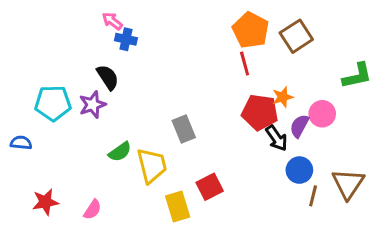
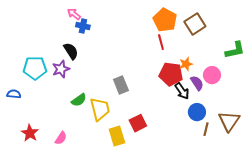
purple semicircle: (299, 126) -> (197, 83), turned 119
red star: (45, 202) -> (30, 133), turned -30

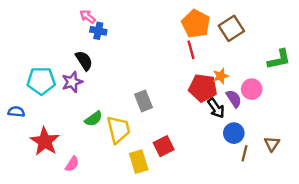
brown triangle: (229, 121) -> (272, 144), size x0.6
red star: (30, 133) -> (45, 141), moved, size x1.4

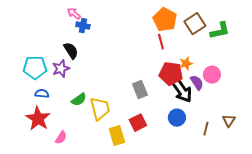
green L-shape: (279, 59) -> (220, 31), moved
gray rectangle: (143, 101) -> (140, 90), moved
black arrow: (216, 108) -> (182, 91), size x1.4
blue semicircle: (16, 112) -> (42, 94), moved
blue circle: (234, 133) -> (177, 118), moved

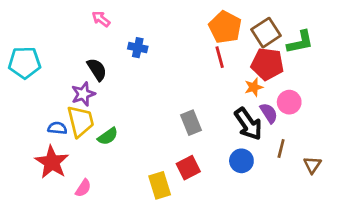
blue cross: (83, 26) -> (138, 48), moved
cyan pentagon: (35, 68) -> (25, 63), moved
red pentagon: (171, 74) -> (267, 64), moved
yellow trapezoid: (100, 109) -> (80, 121), moved
brown line: (206, 129) -> (281, 149), moved

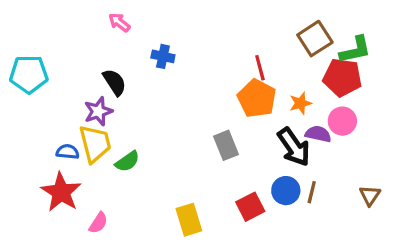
orange pentagon: (225, 27) -> (257, 98), moved
red pentagon: (267, 64) -> (342, 77), moved
purple semicircle: (269, 113) -> (318, 134), turned -45
brown line: (281, 149) -> (312, 192), moved
red square: (188, 168) -> (250, 207), moved

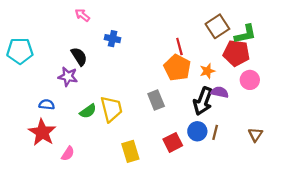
purple star: (98, 111) -> (68, 77), turned 30
pink circle: (342, 121) -> (250, 80), moved
yellow trapezoid: (95, 144) -> (111, 109), moved
black arrow: (294, 147) -> (203, 101), turned 56

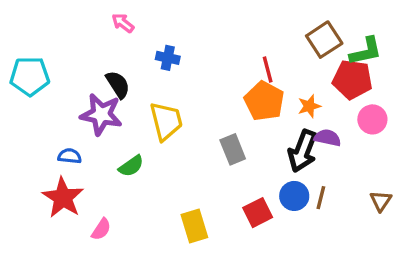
purple star: (68, 77) -> (101, 114), size x1.4
yellow trapezoid: (111, 109) -> (166, 121), moved

